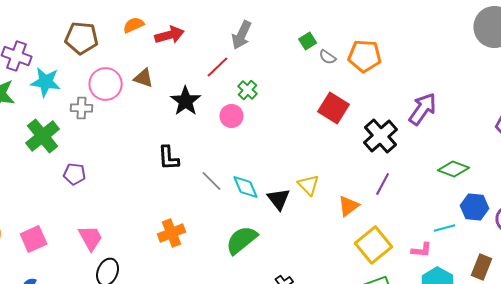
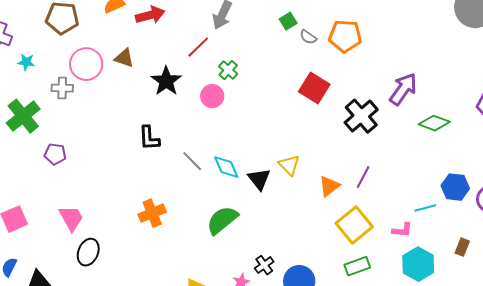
cyan star: (46, 82) -> (26, 62), size x0.6
green diamond: (454, 169) -> (434, 123), moved
purple line: (383, 184) -> (363, 177), moved
brown rectangle: (482, 267) -> (462, 247), size x0.7

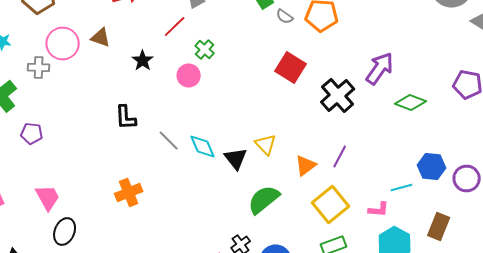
black star: (166, 81) -> (143, 60), size x0.7
green semicircle: (222, 220) -> (264, 200), moved
brown rectangle: (462, 247) -> (439, 226), size x1.5

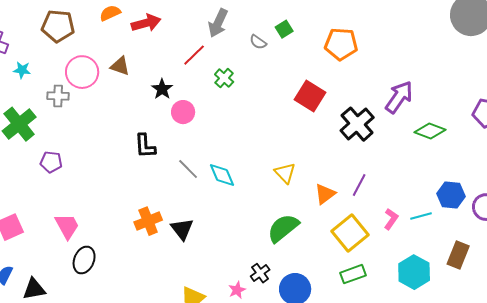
gray semicircle: (285, 16) -> (258, 42), moved
pink circle: (189, 76) -> (183, 112), moved
black triangle: (236, 158) -> (182, 229), moved
pink L-shape: (379, 210) -> (391, 219), moved, turned -60

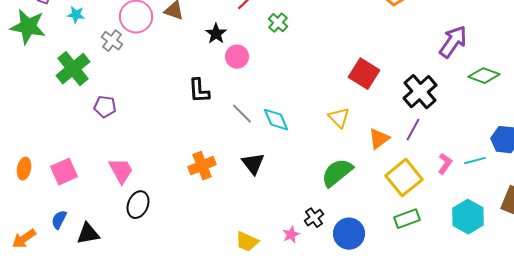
gray cross: (58, 96) -> (112, 41), turned 35
red square: (310, 96) -> (364, 74), moved
black cross: (357, 124) -> (420, 92), moved
black triangle: (182, 229) -> (253, 164), moved

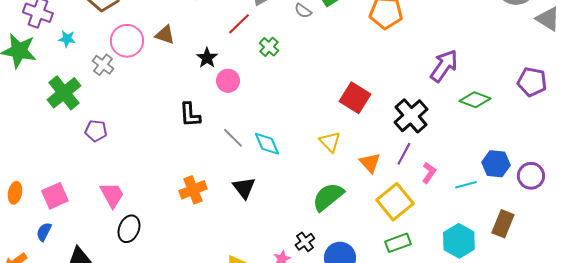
orange triangle: (379, 139) -> (370, 163), turned -35
pink L-shape: (445, 164) -> (429, 173), moved
blue semicircle: (59, 220) -> (44, 232), moved

